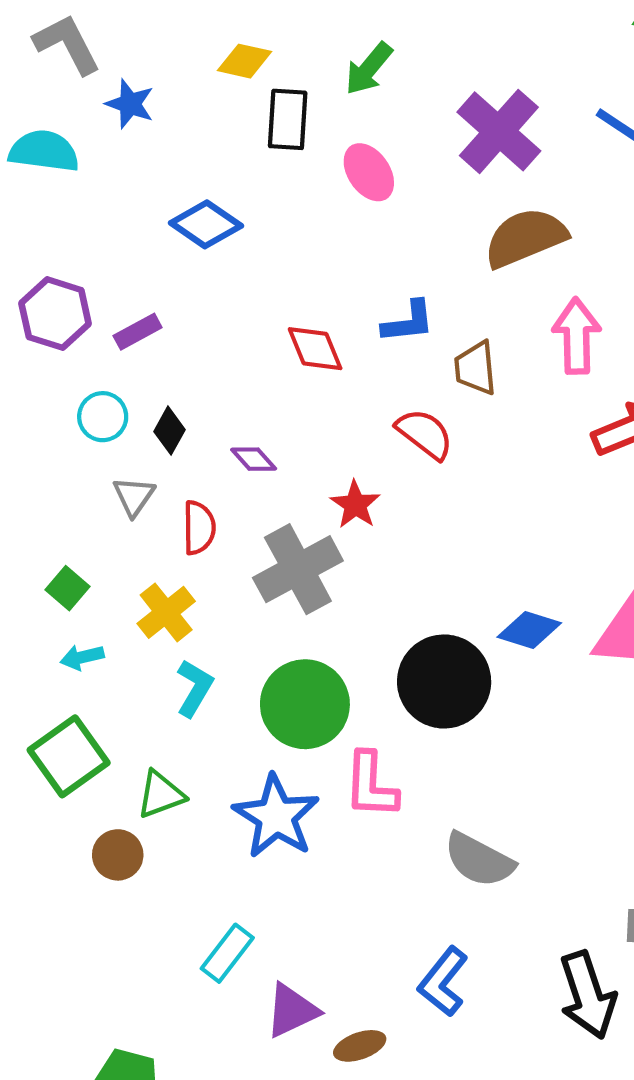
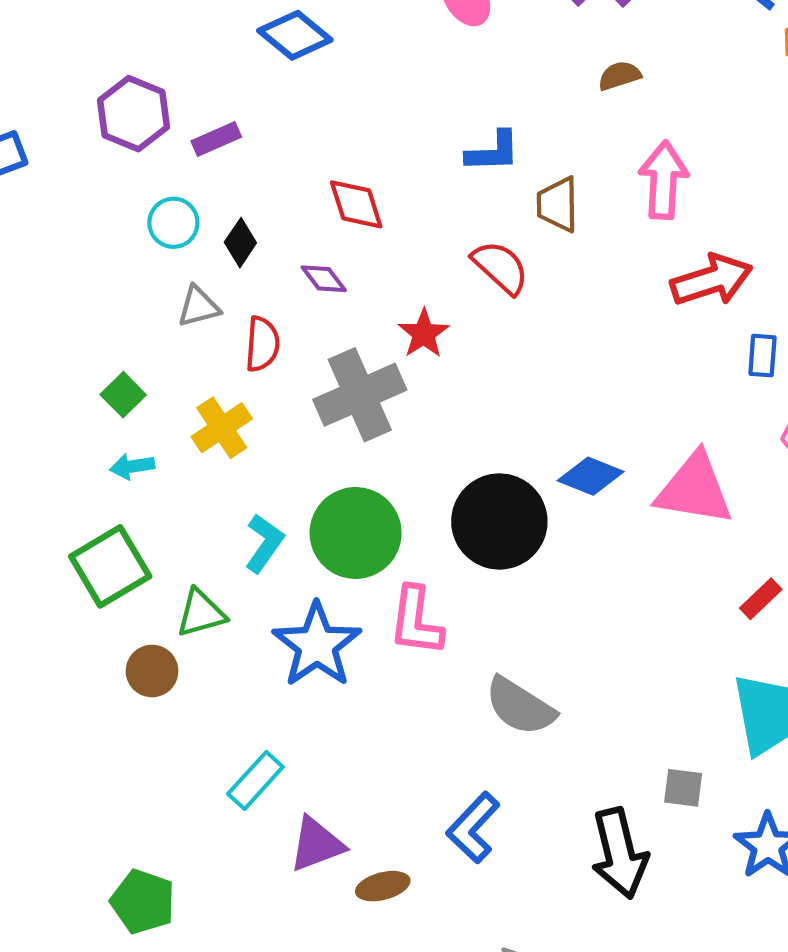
brown semicircle: (525, 238) -> (619, 76), size x0.5
red diamond: (315, 349) -> (356, 204), moved
gray triangle: (134, 496) -> (199, 307), turned 36
cyan L-shape: (195, 688) -> (264, 543), moved

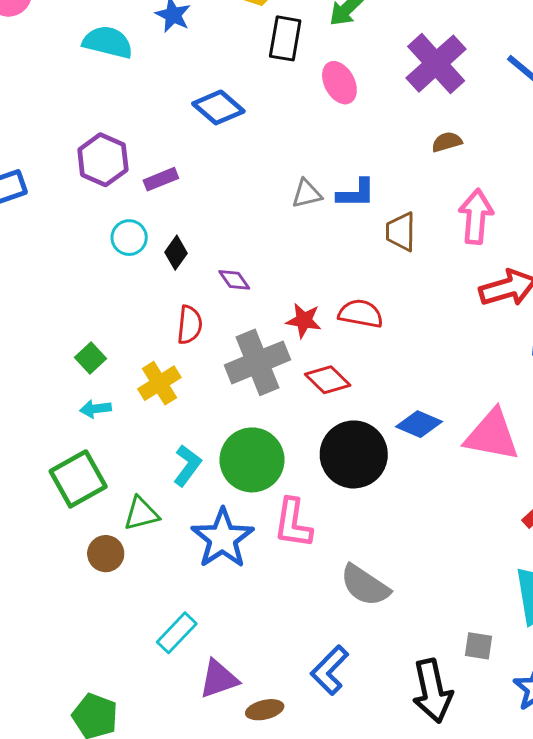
red diamond: (356, 204) -> (328, 380), moved, turned -30
red semicircle: (500, 267) -> (361, 314), moved, turned -33
gray triangle: (199, 307) -> (307, 194), moved
red star: (424, 334) -> (304, 320), turned -30

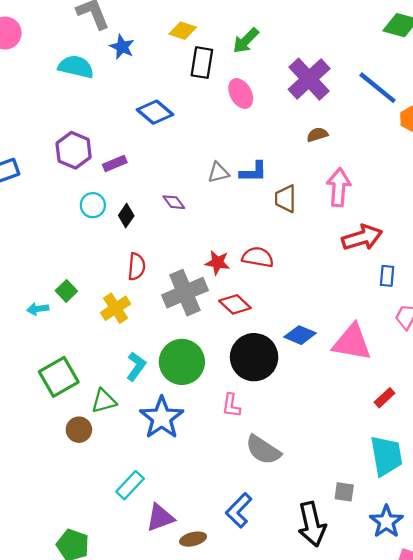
purple diamond: (234, 280) -> (174, 202), moved
cyan arrow: (96, 409) -> (38, 309), moved
pink L-shape: (293, 523) -> (231, 405), moved, size x0.7

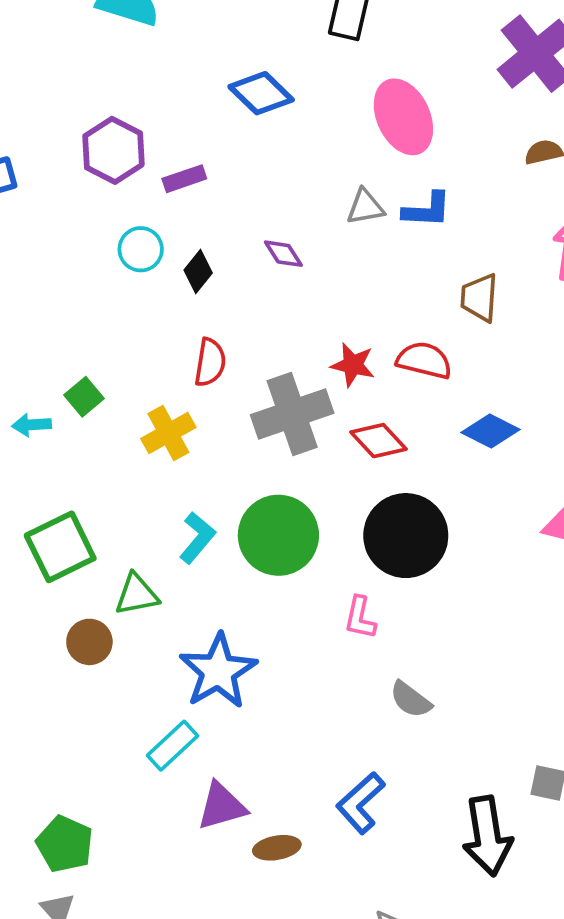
pink ellipse: (241, 94) -> (403, 117), moved, size x1.4
brown trapezoid: (286, 199) -> (479, 298), moved
blue diamond: (300, 335) -> (491, 431), moved
blue star: (162, 418) -> (218, 671), moved
gray semicircle: (263, 450) -> (411, 700), size x0.7

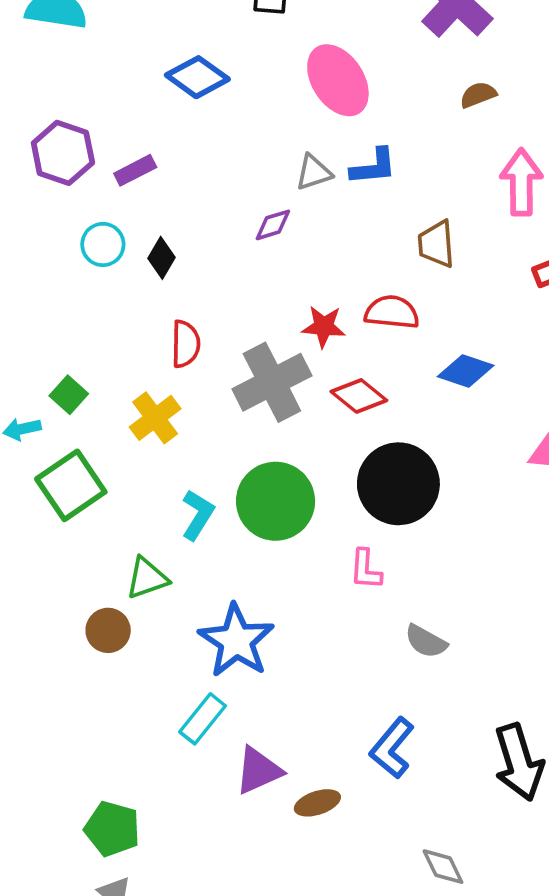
purple diamond: (283, 254) -> (273, 225), moved, turned -66
green square: (60, 547) -> (71, 485), moved

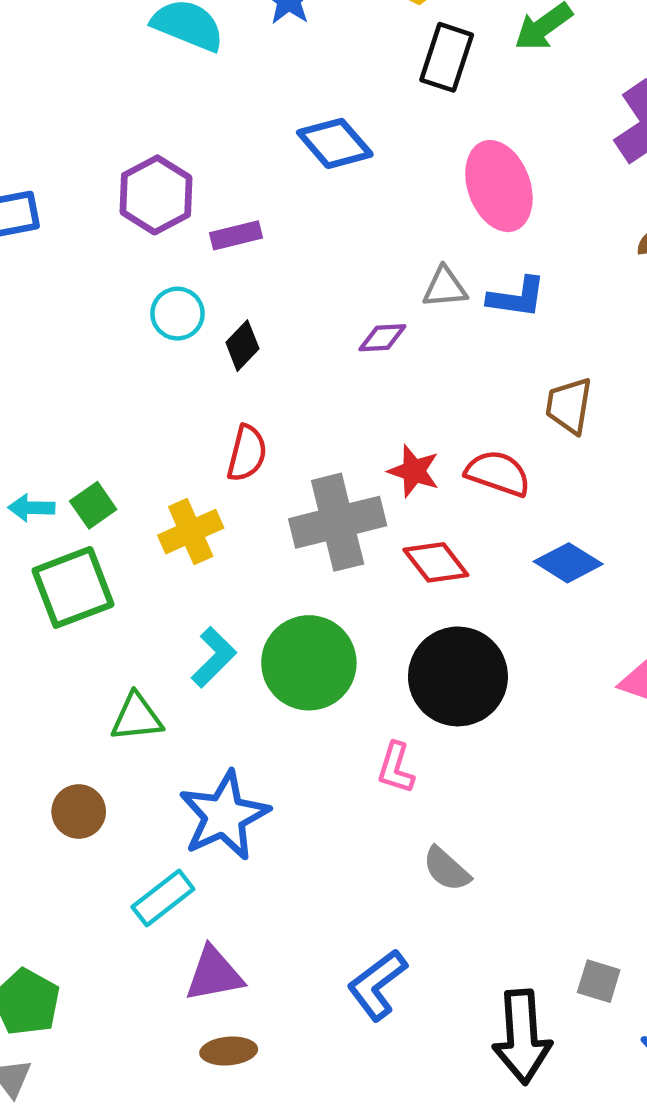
green square: (69, 395) -> (93, 505), moved
brown circle: (108, 630) -> (79, 812), moved
brown ellipse: (317, 803) -> (229, 1051), moved

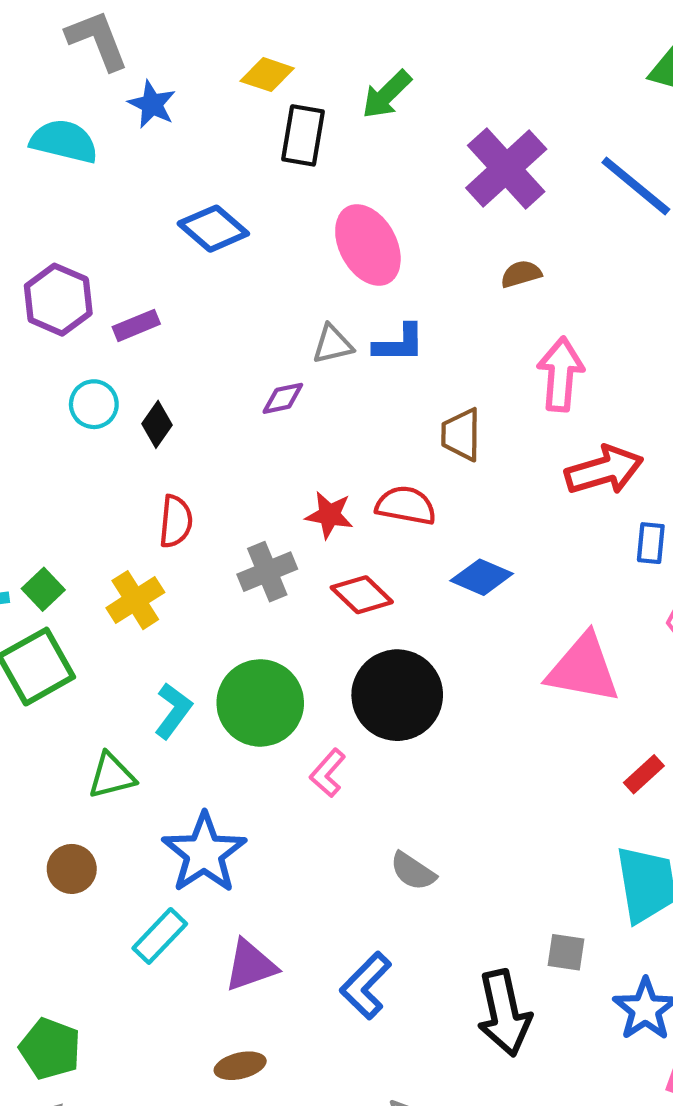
gray cross: (338, 522) -> (267, 572), size x0.7
pink L-shape: (396, 768) -> (328, 773), moved, turned 33
purple triangle: (214, 974) -> (250, 965), moved

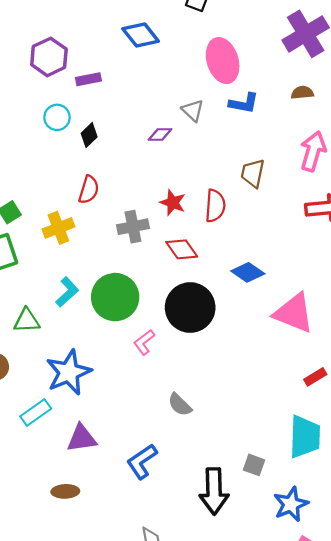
gray triangle: (333, 344) -> (193, 111), turned 45
blue L-shape: (399, 344) -> (244, 103), moved
red semicircle: (406, 505) -> (215, 206), turned 72
blue diamond: (482, 577) -> (248, 272), moved

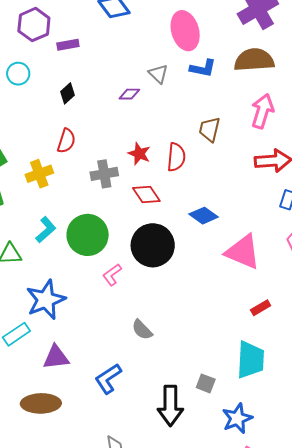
brown semicircle: (302, 93) -> (254, 60), size x2.0
cyan circle: (57, 117) -> (18, 74), moved
brown ellipse: (65, 491) -> (41, 403), size x1.6

